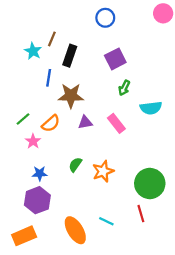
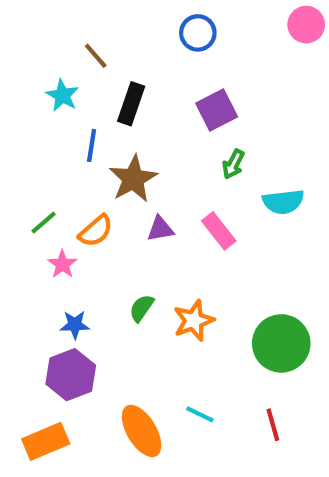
brown line: (52, 39) -> (96, 56), moved, turned -64
brown star: (71, 96) -> (133, 179), turned -30
red line: (141, 214) -> (273, 425), moved

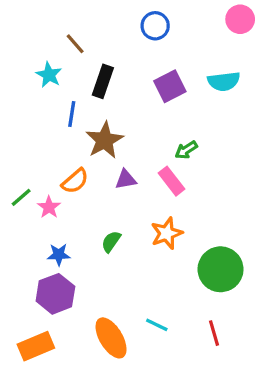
green arrow: (233, 164) -> (186, 150), moved, turned 30
cyan semicircle: (283, 202) -> (224, 81), moved
green line: (44, 223) -> (21, 197), moved
orange star: (194, 321) -> (167, 233), moved

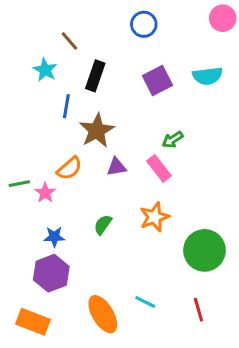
green line: (21, 197) -> (19, 184), turned 30
orange rectangle: (36, 346) -> (33, 322), turned 44

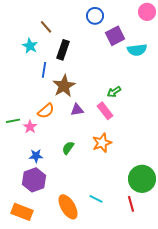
purple square: (157, 80) -> (115, 36), moved
green circle: (204, 250) -> (142, 179), moved

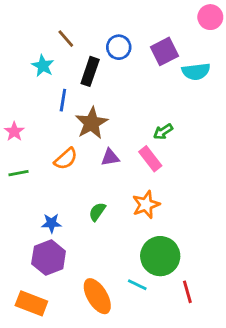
blue circle: (95, 16) -> (119, 47), moved
pink star: (30, 127) -> (14, 132), moved
green circle: (142, 179) -> (160, 256), moved

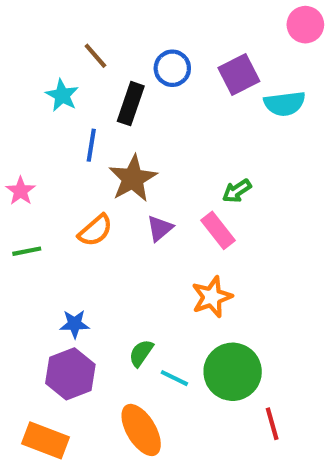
purple triangle: (110, 157) -> (160, 228), turned -30
green semicircle: (97, 212) -> (141, 353), moved
cyan line: (137, 285) -> (174, 378), moved

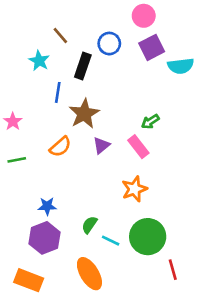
pink circle: (305, 25) -> (144, 16), moved

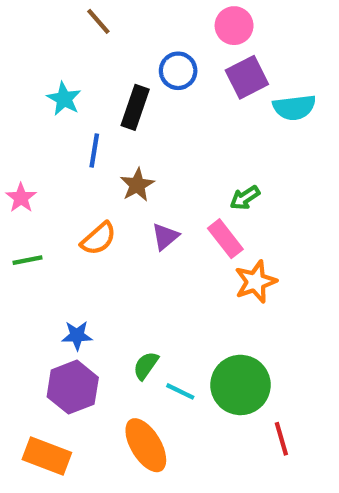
brown line: (60, 36) -> (98, 21), moved
brown star: (84, 114) -> (137, 185), size x0.7
orange star: (134, 189) -> (256, 282), moved

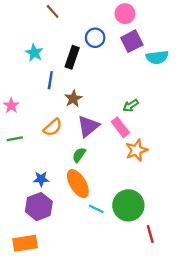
purple triangle: (165, 236) -> (88, 126), size x1.5
green semicircle: (146, 366) -> (79, 155), moved
orange ellipse: (146, 445) -> (78, 184), moved
orange rectangle: (47, 456) -> (25, 243), turned -30

